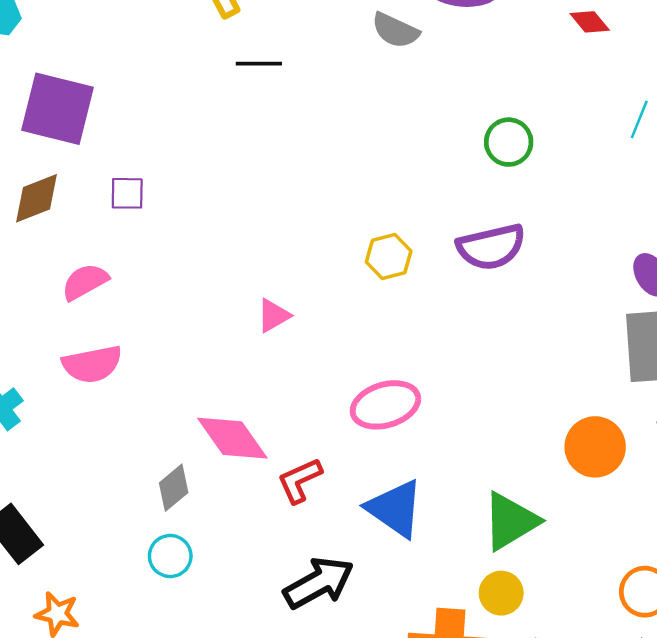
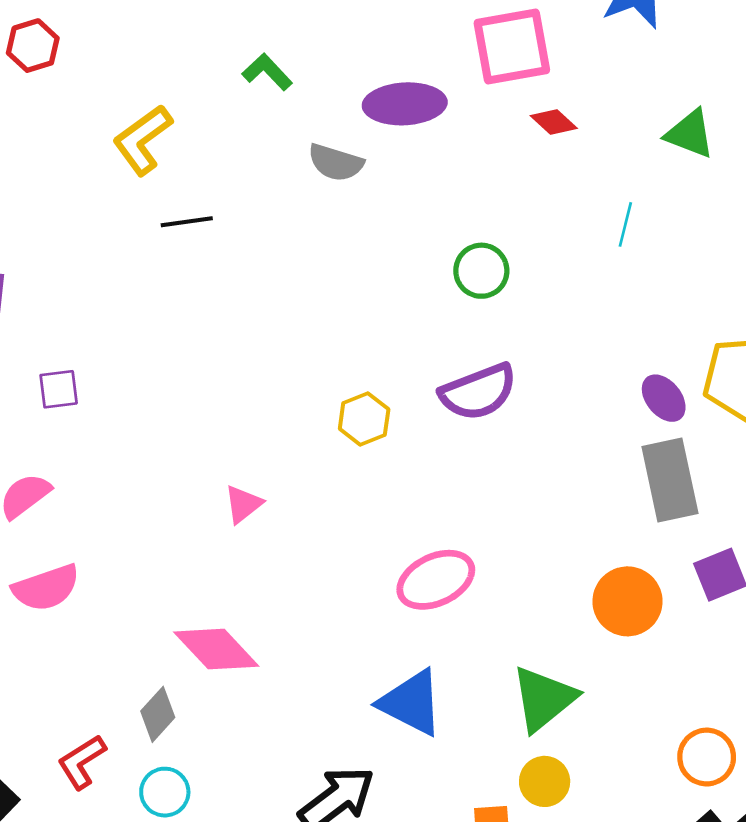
pink ellipse: (385, 405) -> (436, 580), moved
red L-shape: (300, 480) -> (82, 762), moved

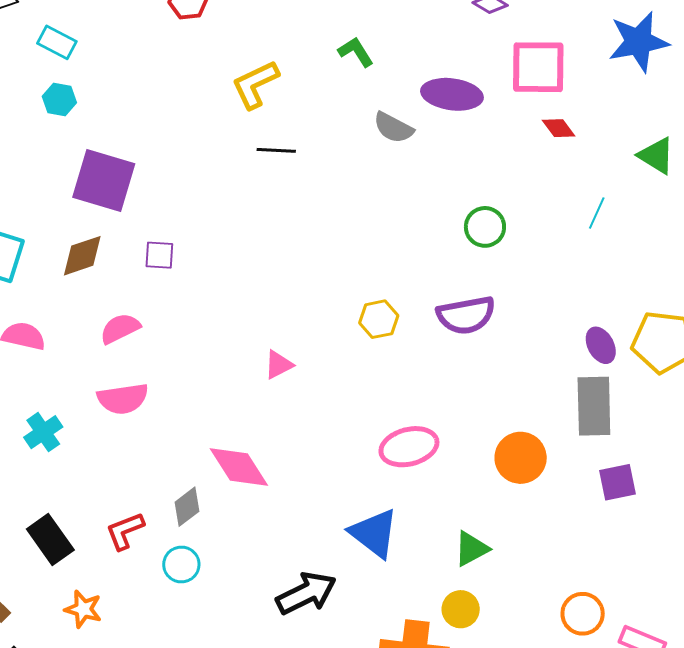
orange circle: (627, 601) -> (521, 458), moved
green triangle: (544, 699) -> (471, 549), size x0.7

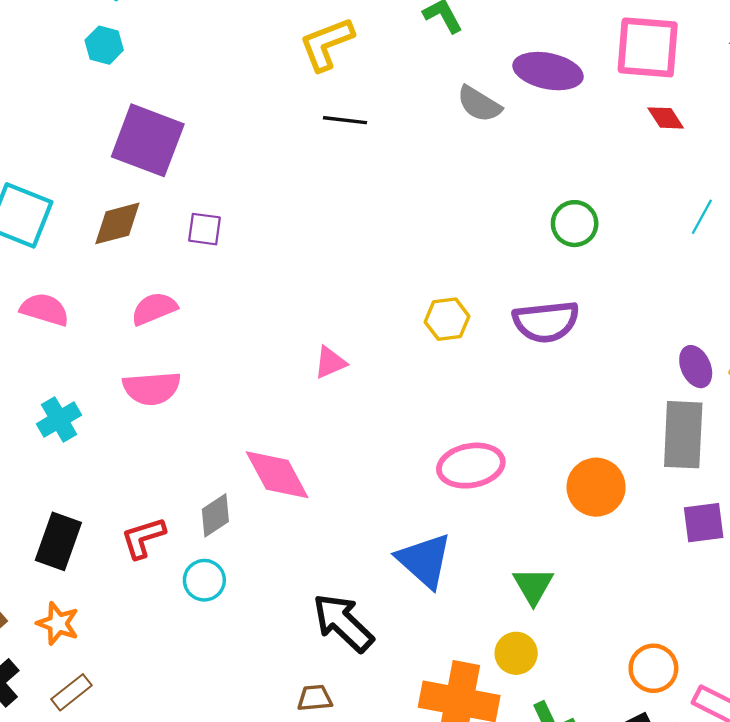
black rectangle: (50, 540) -> (58, 541), turned 51
green triangle: (471, 549) -> (533, 586), turned -36
black arrow: (306, 593) -> (343, 623), turned -114
orange star: (83, 609) -> (58, 623), moved

